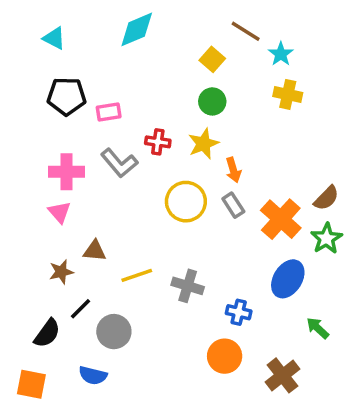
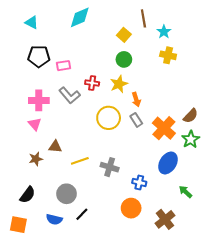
brown line: (246, 31) -> (143, 18), turned 48
black line: (81, 309) -> (82, 214), moved

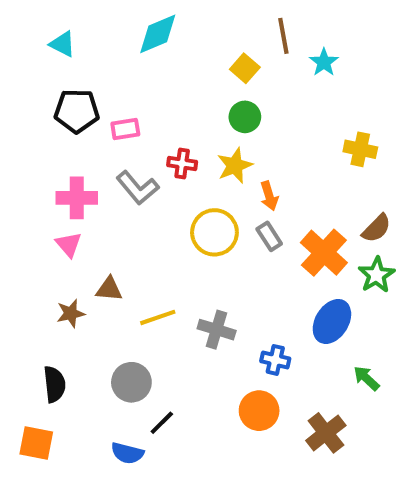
yellow cross: (168, 55) -> (360, 149), moved
black semicircle: (28, 195) -> (54, 384), turned -42
blue semicircle: (54, 219) -> (127, 453), moved

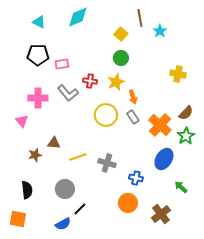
cyan triangle: (63, 44) -> (39, 22), moved
pink triangle: (69, 245) -> (22, 121), moved
blue semicircle: (127, 453) -> (63, 224), turned -42

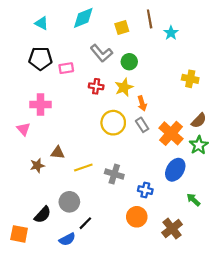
yellow square: (121, 34) -> (122, 27), moved, turned 32
gray L-shape: (68, 93) -> (101, 53), moved
black semicircle: (27, 190) -> (43, 215), moved, turned 48

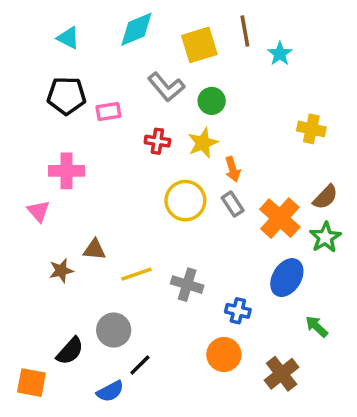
yellow square: (122, 27) -> (199, 45), size x1.5

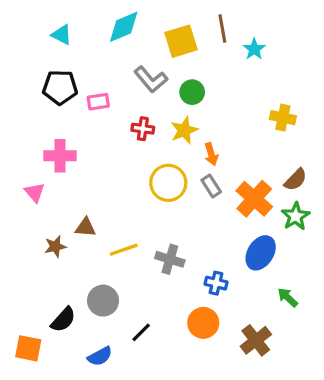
black line: (140, 365) -> (141, 332), moved

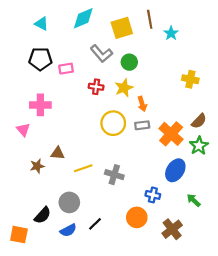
gray rectangle: (211, 186) -> (142, 125), turned -64
blue cross: (216, 283) -> (153, 195), moved
blue semicircle: (100, 356) -> (68, 230), moved

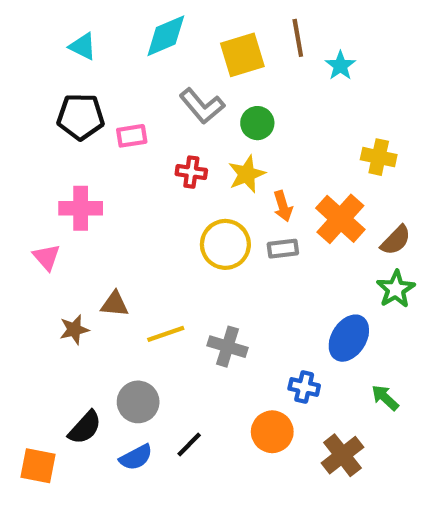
orange cross: (171, 134) -> (340, 219), moved

